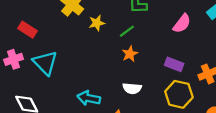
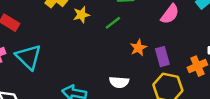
orange star: (130, 54) -> (138, 48), moved
purple rectangle: (174, 64) -> (162, 57), turned 54

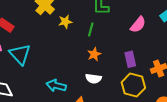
green line: (113, 23) -> (91, 30), turned -40
orange star: (138, 48) -> (94, 54), moved

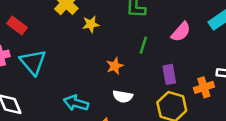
green line: (91, 30) -> (143, 45), moved
orange star: (94, 54) -> (115, 66), moved

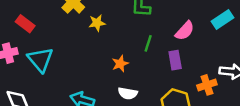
purple rectangle: (169, 74) -> (175, 60), moved

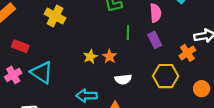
yellow star: (97, 23) -> (90, 57), moved
pink semicircle: (185, 31) -> (156, 13), turned -30

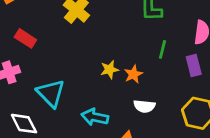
cyan triangle: (42, 72) -> (51, 93), moved

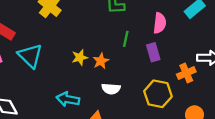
cyan triangle: (51, 93) -> (30, 56), moved

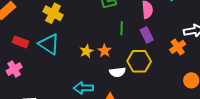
cyan triangle: (30, 56) -> (49, 44), moved
yellow hexagon: (158, 94) -> (139, 61), moved

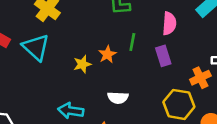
orange star: (104, 51) -> (107, 54), moved
yellow hexagon: (139, 61) -> (179, 104), moved

